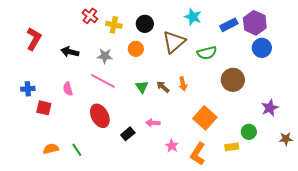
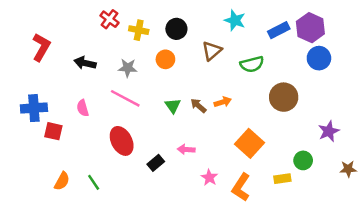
brown triangle: (174, 42) -> (212, 51), size x0.7
orange arrow: (183, 84) -> (223, 102), turned -96
blue cross: (28, 89) -> (34, 108), size x1.5
orange semicircle: (51, 149) -> (62, 181), turned 133

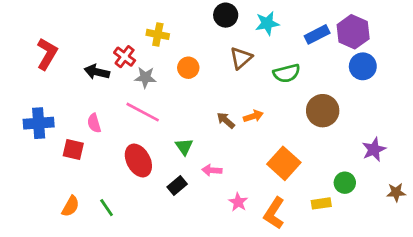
red cross: (109, 19) -> (125, 57), moved
cyan star: (235, 20) -> (267, 23), turned -30
black circle: (176, 29) -> (226, 15), moved
green triangle: (173, 106) -> (184, 147), moved
red square: (53, 131) -> (73, 149), moved

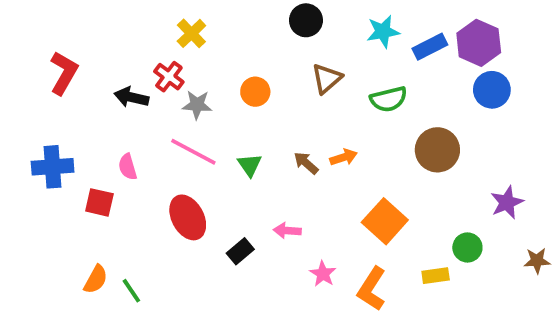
cyan star: (267, 23) -> (383, 32), moved
yellow cross: (158, 34) -> (191, 33), moved, turned 35
green triangle: (184, 147) -> (250, 165), moved
green line: (107, 208) -> (131, 291), moved

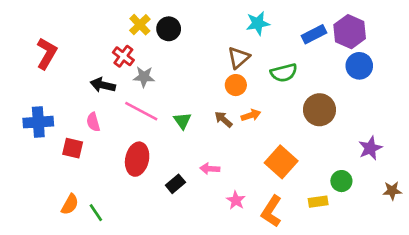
black circle: (306, 20) -> (169, 29), moved
cyan star: (383, 32) -> (258, 23), moved
orange circle: (255, 92) -> (236, 85), moved
black arrow: (131, 97) -> (103, 85), moved
red ellipse: (188, 217) -> (137, 159), turned 40

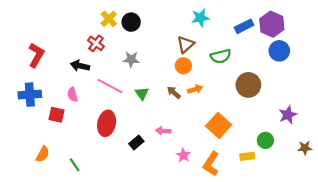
red L-shape: (47, 53) -> (36, 55), moved
gray star: (144, 77) -> (131, 59), moved
orange semicircle: (70, 204) -> (43, 154), moved

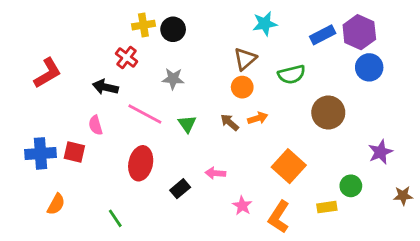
yellow cross: (109, 19) -> (143, 25), turned 35
red L-shape: (36, 55) -> (48, 73), turned 30
blue cross: (30, 95) -> (41, 153), moved
green line: (75, 165) -> (115, 218), moved

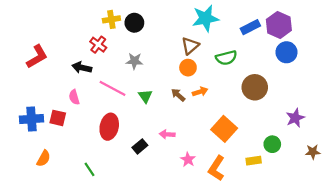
cyan star: (265, 24) -> (206, 18), size x1.4

